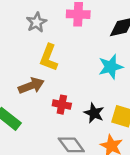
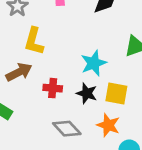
cyan star: (111, 67) -> (94, 63), moved

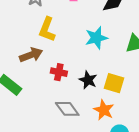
cyan star: (94, 63) -> (96, 38), moved

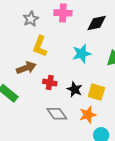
orange star: (104, 110) -> (88, 115), turned 30

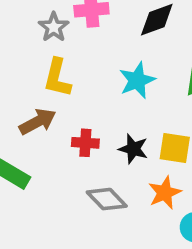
gray star: (31, 19) -> (54, 27), moved

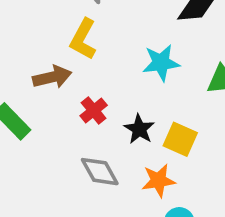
red cross: (85, 143) -> (94, 111), turned 32

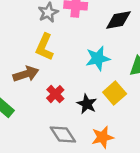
yellow square: (180, 139) -> (115, 93), moved, turned 30

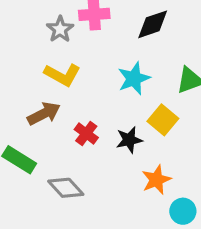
yellow L-shape: (44, 47) -> (62, 75), turned -76
black star: (87, 104) -> (129, 140), turned -30
gray diamond: (63, 134) -> (66, 188), moved

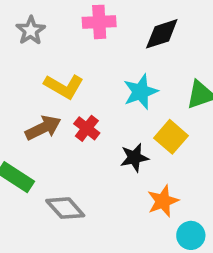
gray star: (60, 29) -> (31, 31), moved
red cross: (86, 134) -> (87, 128), moved

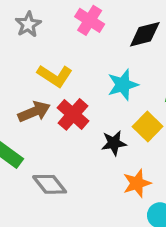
pink cross: (99, 22) -> (90, 20), turned 32
red cross: (87, 128) -> (73, 114), size x1.4

